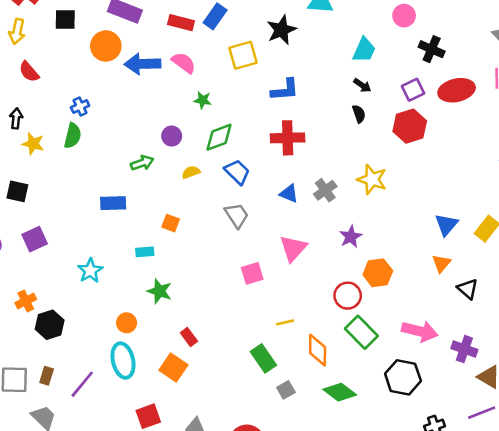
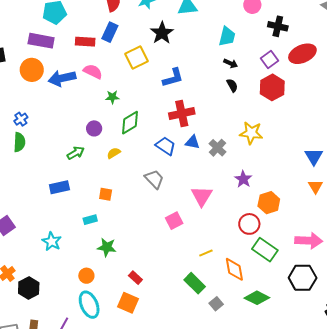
blue trapezoid: (237, 172) -> (166, 146), moved
blue triangle: (289, 194) -> (192, 142), moved

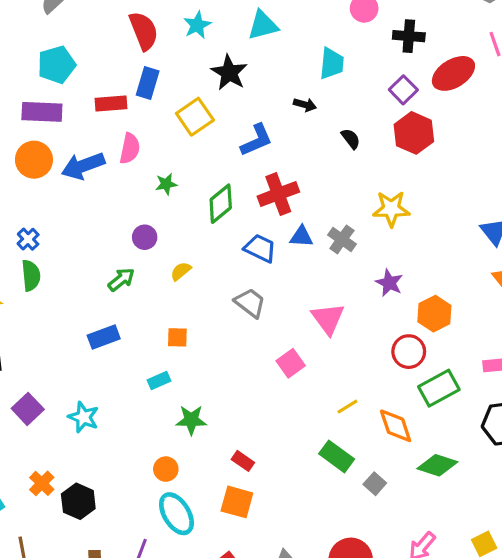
black arrow: (231, 63) -> (305, 105), moved
pink semicircle: (93, 71) -> (130, 148), turned 84
green diamond: (130, 123) -> (221, 204), moved
cyan star: (52, 241) -> (83, 417), moved
green rectangle: (265, 250) -> (439, 388), turned -55

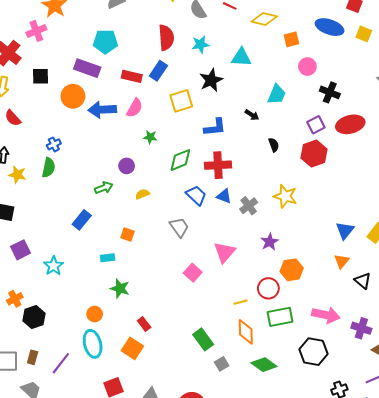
blue rectangle: (104, 337) -> (82, 220), turned -48
pink square: (291, 363) -> (193, 273), turned -30
yellow line: (347, 407) -> (240, 302), moved

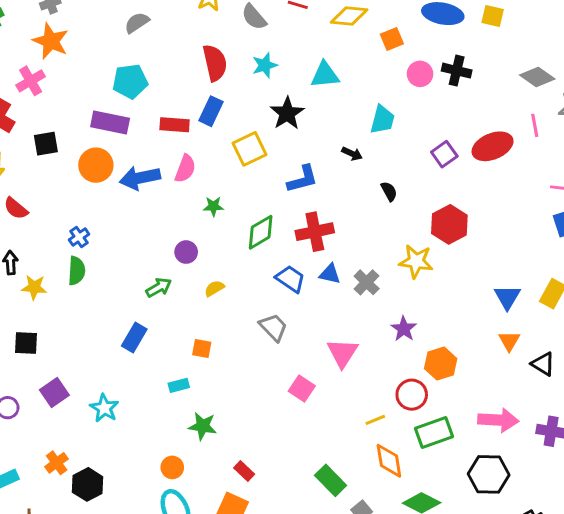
black cross: (330, 92) -> (457, 71), moved
red hexagon: (314, 154) -> (449, 224), moved

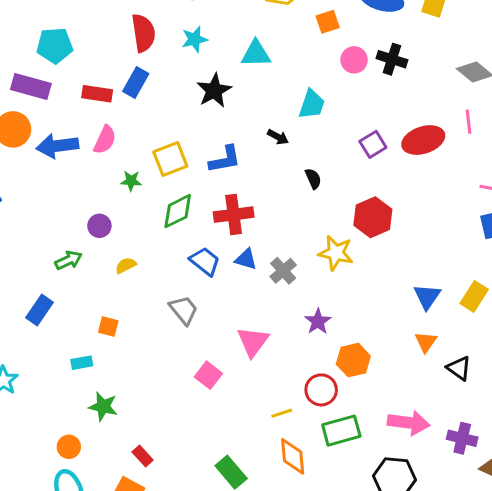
yellow square: (249, 149) -> (170, 159), moved

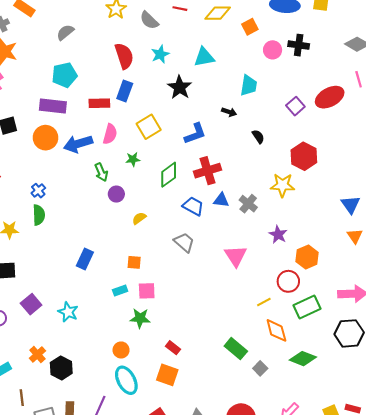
yellow square: (170, 159) -> (149, 127), moved
green arrow: (68, 260) -> (101, 172), moved, turned 102
pink square: (208, 375) -> (147, 291), moved, turned -30

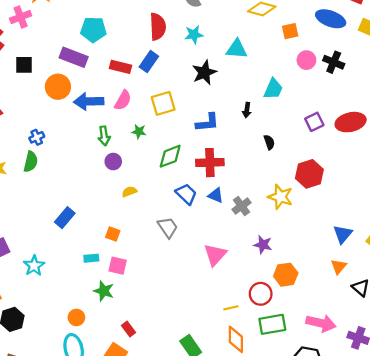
black arrow: (229, 112) -> (247, 110), turned 64
purple star: (278, 235) -> (263, 245), turned -30

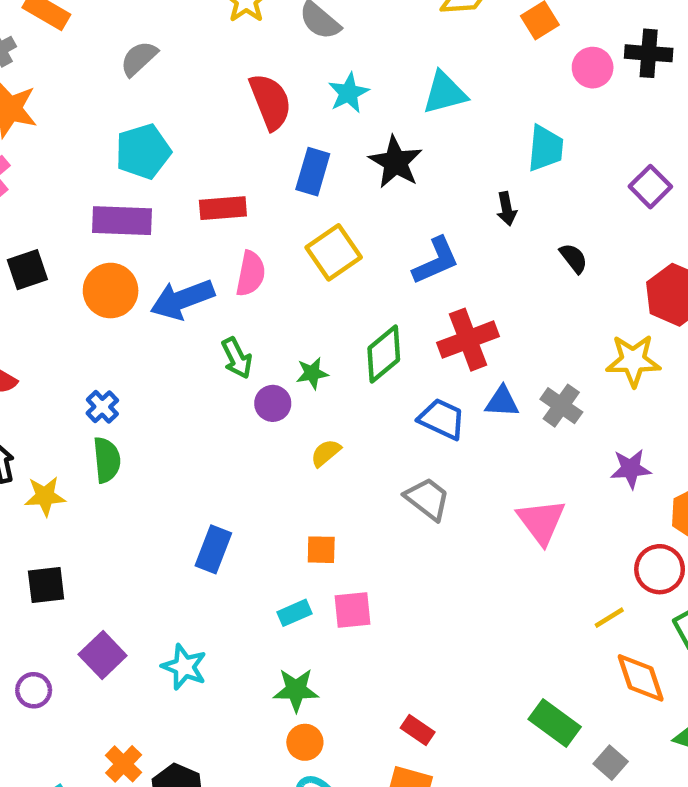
blue rectangle: (149, 62) -> (313, 172), moved
green star: (139, 131) -> (312, 373), moved
green star: (104, 291) -> (296, 690), moved

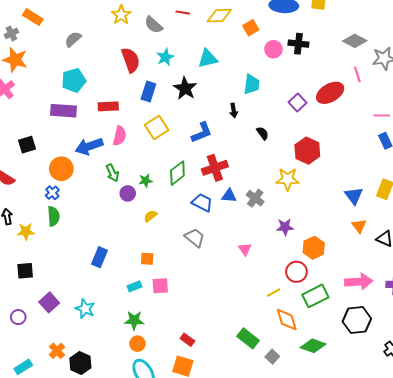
black square: (27, 270) -> (27, 145), moved
orange circle: (111, 291) -> (61, 169), moved
pink triangle: (541, 521) -> (245, 249), size x0.6

